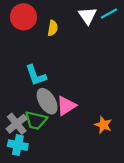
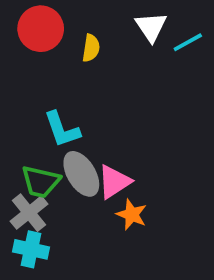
cyan line: (109, 13) -> (188, 42), moved
green trapezoid: (36, 120) -> (41, 182), moved
orange star: (103, 125) -> (132, 215), moved

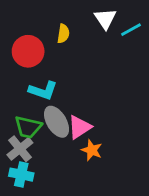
red circle: (41, 29) -> (28, 51), moved
cyan L-shape: (62, 129) -> (43, 91), turned -52

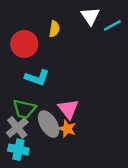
gray ellipse: (57, 122) -> (49, 124), moved
pink triangle: (80, 127) -> (68, 109), turned -35
orange star: (92, 150) -> (67, 129), moved

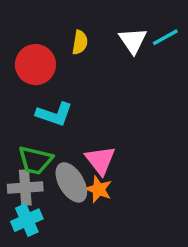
white triangle: (90, 16) -> (133, 41), moved
gray cross: (17, 128) -> (25, 188), turned 35
cyan cross: (18, 150) -> (27, 220), turned -36

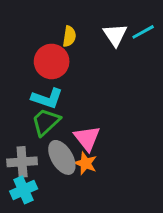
red circle: (35, 65) -> (52, 61), moved
green trapezoid: (35, 160) -> (46, 122), moved, turned 124

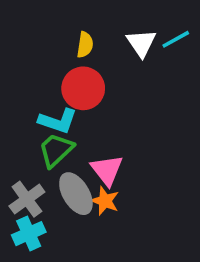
red circle: (52, 61) -> (83, 88), moved
gray cross: (22, 162) -> (27, 199), turned -32

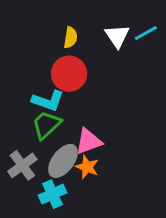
pink triangle: (107, 170) -> (89, 141), turned 48
gray ellipse: (76, 194) -> (63, 161), turned 68
cyan cross: (29, 234) -> (52, 194), moved

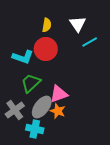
cyan line: (146, 33) -> (90, 42), moved
cyan L-shape: (48, 101) -> (23, 57), moved
cyan cross: (52, 194) -> (35, 129), turned 36

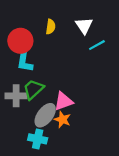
red circle: (46, 49) -> (20, 41), moved
cyan L-shape: (23, 57) -> (25, 61), turned 80
gray cross: (15, 110) -> (16, 96), moved, turned 36

